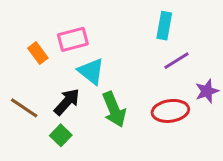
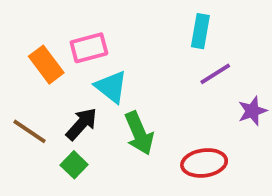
orange rectangle: (38, 53) -> (46, 65), size x1.4
red ellipse: (170, 111) -> (204, 163), moved

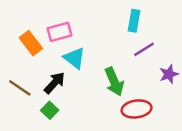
green arrow: (139, 133) -> (114, 82), moved

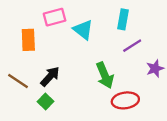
pink rectangle: (60, 32) -> (55, 17), moved
orange rectangle: (31, 43) -> (28, 40), turned 35
cyan triangle: (74, 58) -> (83, 30), moved

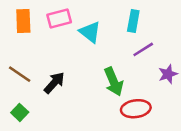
orange rectangle: (28, 40) -> (23, 21), moved
brown line: (18, 81) -> (20, 74), moved
green square: (45, 102) -> (20, 112), moved

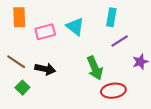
pink rectangle: (59, 19) -> (45, 32), moved
black arrow: (54, 83) -> (45, 69), turned 60
green square: (20, 112) -> (22, 88), moved

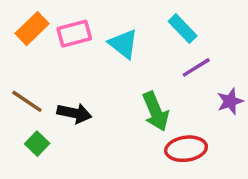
orange rectangle: (19, 17) -> (32, 29), turned 48
cyan rectangle: (111, 17) -> (183, 29), turned -54
pink rectangle: (45, 32) -> (74, 34), moved

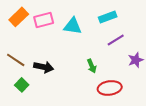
cyan rectangle: (183, 29) -> (108, 17), turned -66
cyan triangle: (123, 44) -> (73, 26), turned -30
green arrow: (156, 111) -> (92, 66), size x0.6

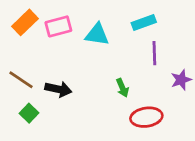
purple line: (116, 40) -> (154, 53), turned -60

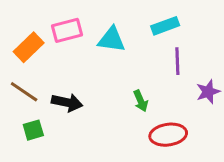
orange rectangle: (25, 22) -> (29, 47), moved
green square: (29, 113) -> (33, 130), turned 30

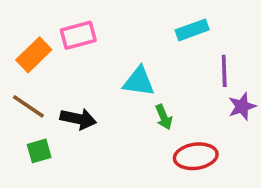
cyan triangle: (111, 40) -> (139, 82), moved
purple line: (177, 61) -> (224, 71), moved

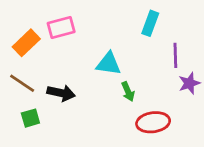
cyan rectangle: (192, 30) -> (150, 23), turned -50

